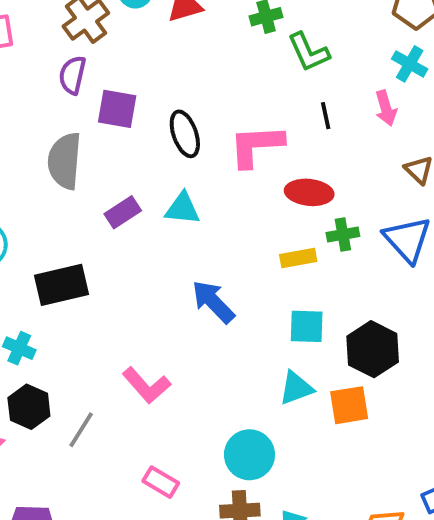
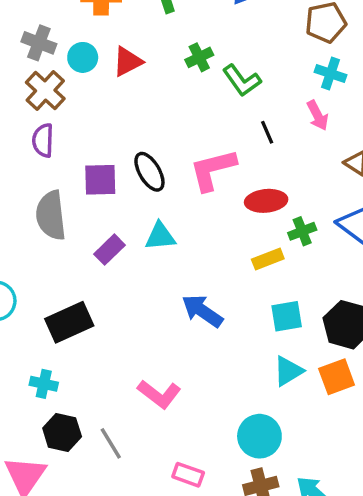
purple square: (117, 109) -> (100, 180), moved
gray line: (81, 430) -> (111, 443), turned -52

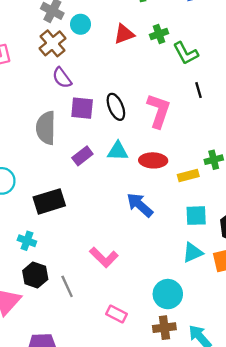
red triangle: (127, 62) -> (124, 34), moved
purple semicircle: (43, 140) -> (62, 78), moved, turned -45
pink L-shape: (213, 170) -> (159, 111), turned 116
red ellipse: (266, 201) -> (153, 160), moved

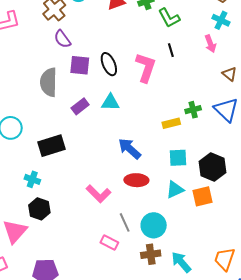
black line: (198, 90) -> (171, 50), moved
red ellipse: (153, 160) -> (136, 180), moved
gray line: (67, 286) -> (125, 222), moved

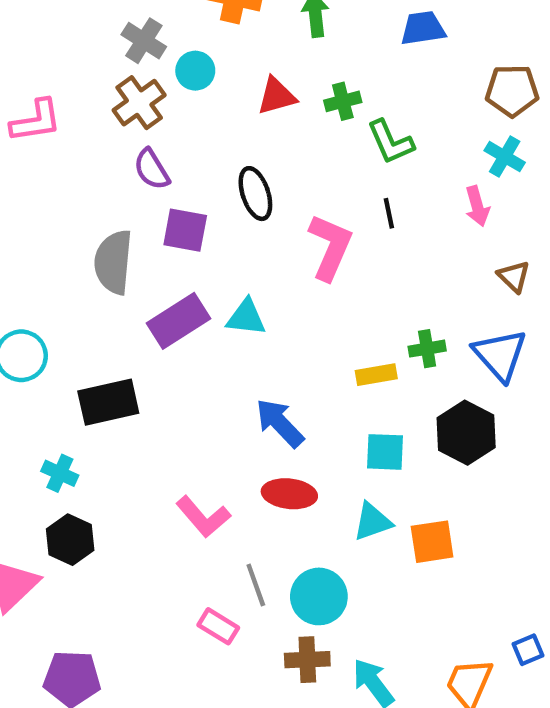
black ellipse: (109, 64) -> (255, 194), moved
purple rectangle: (80, 106) -> (178, 321), size x1.5
black hexagon: (212, 167) -> (466, 433), moved

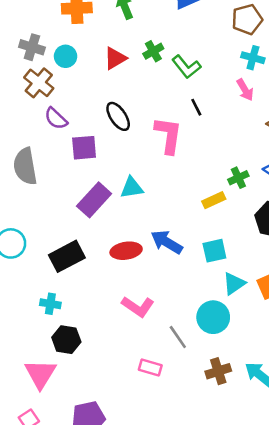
gray semicircle: (113, 262) -> (25, 166), moved
cyan square: (385, 452) -> (214, 251), moved
red ellipse: (289, 494) -> (126, 251), moved
cyan circle: (319, 596) -> (213, 317), moved
pink rectangle: (218, 626) -> (150, 367), moved

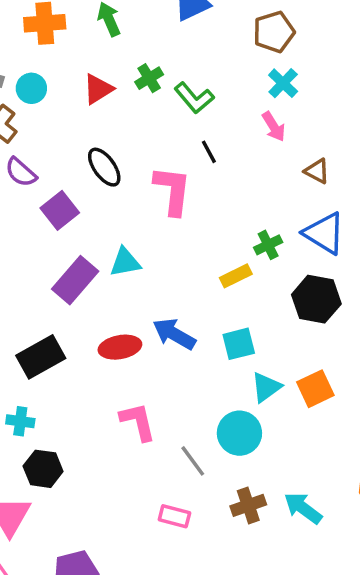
cyan cross: (253, 58) -> (283, 83), turned 30
purple square: (84, 148) -> (60, 210), turned -32
pink L-shape: (138, 307) -> (138, 422), turned -136
pink rectangle: (150, 367) -> (174, 516), moved

